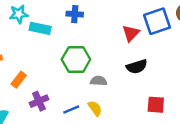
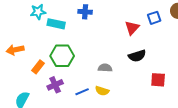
blue square: (157, 21) -> (154, 18), size x0.6
green hexagon: (76, 59) -> (62, 56), moved
red square: (156, 105) -> (158, 80), moved
yellow semicircle: (95, 108) -> (102, 91), turned 144

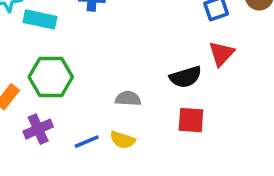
red triangle: (132, 28) -> (221, 54), moved
red square: (158, 80) -> (191, 120), moved

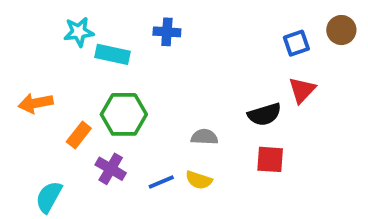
purple cross: (38, 129) -> (111, 169), turned -36

